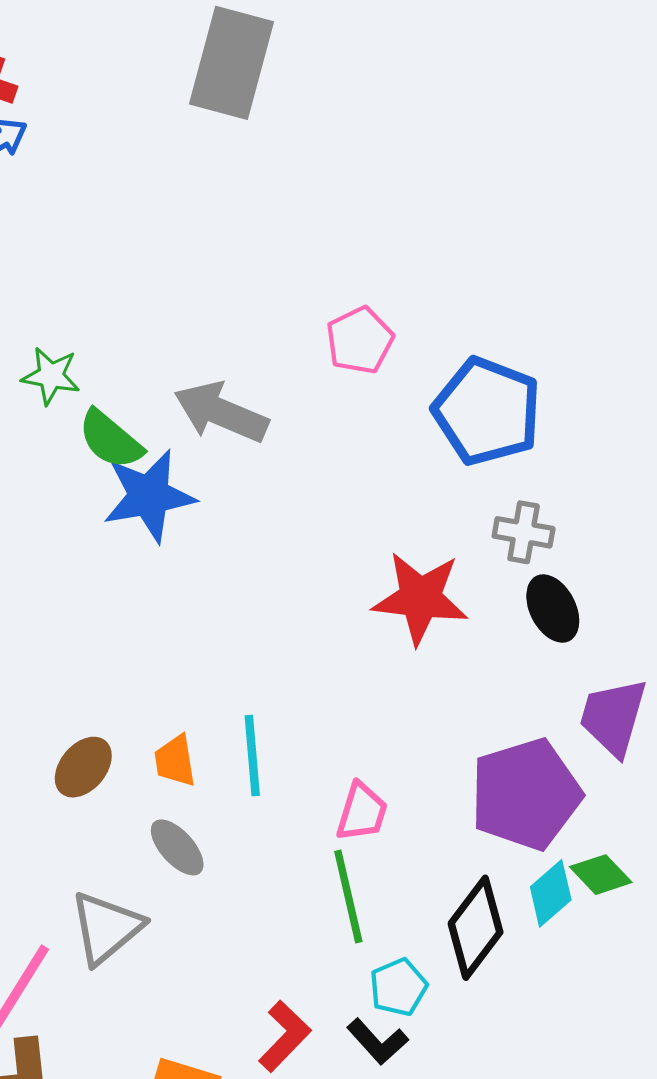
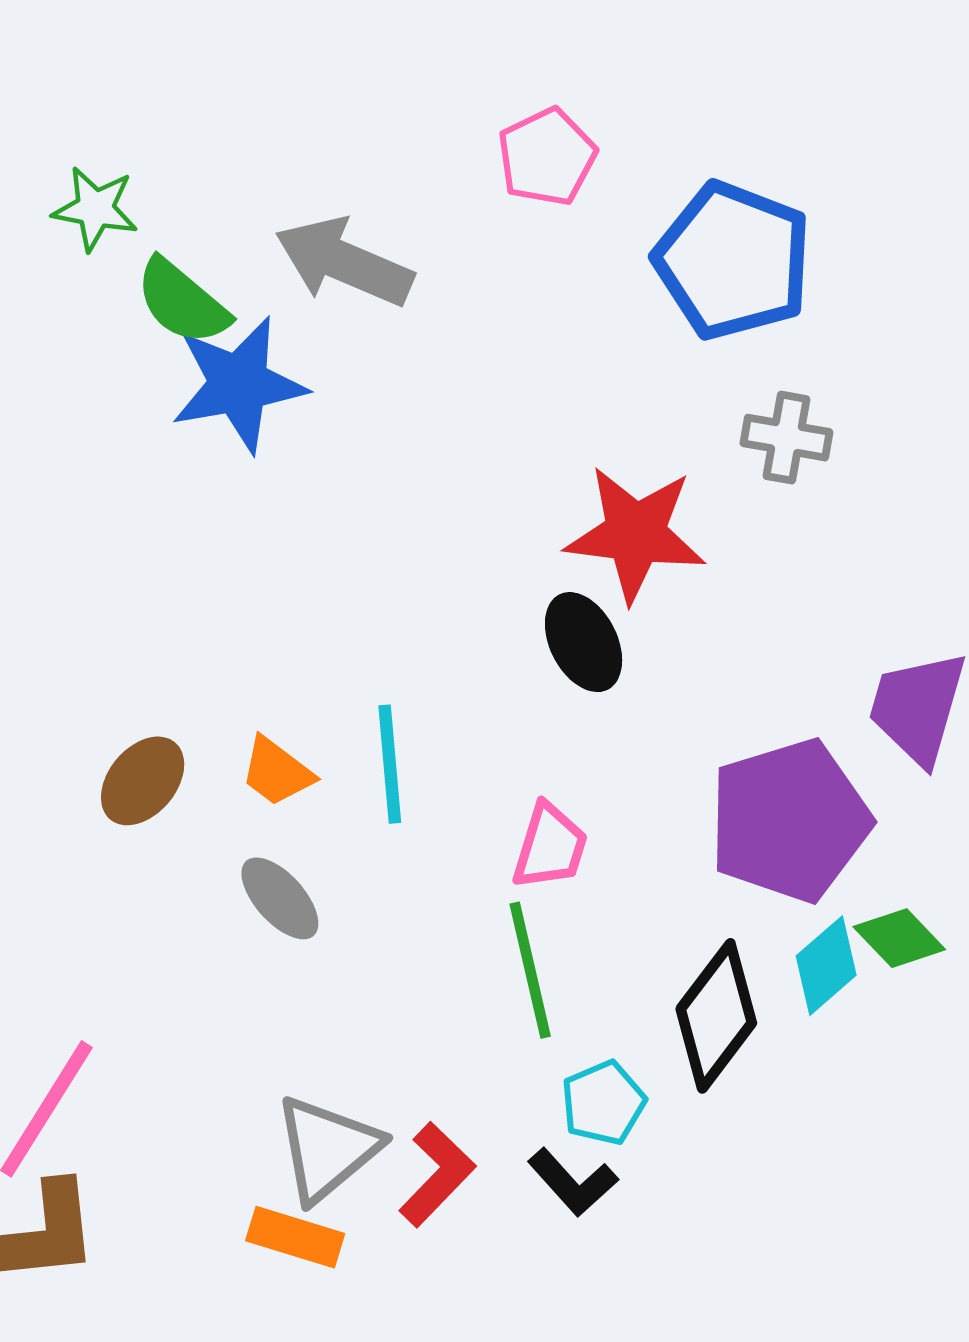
black ellipse: (553, 608) -> (584, 642), moved
orange trapezoid: (175, 761) -> (277, 772), turned -44
gray triangle: (106, 928) -> (327, 1149), moved

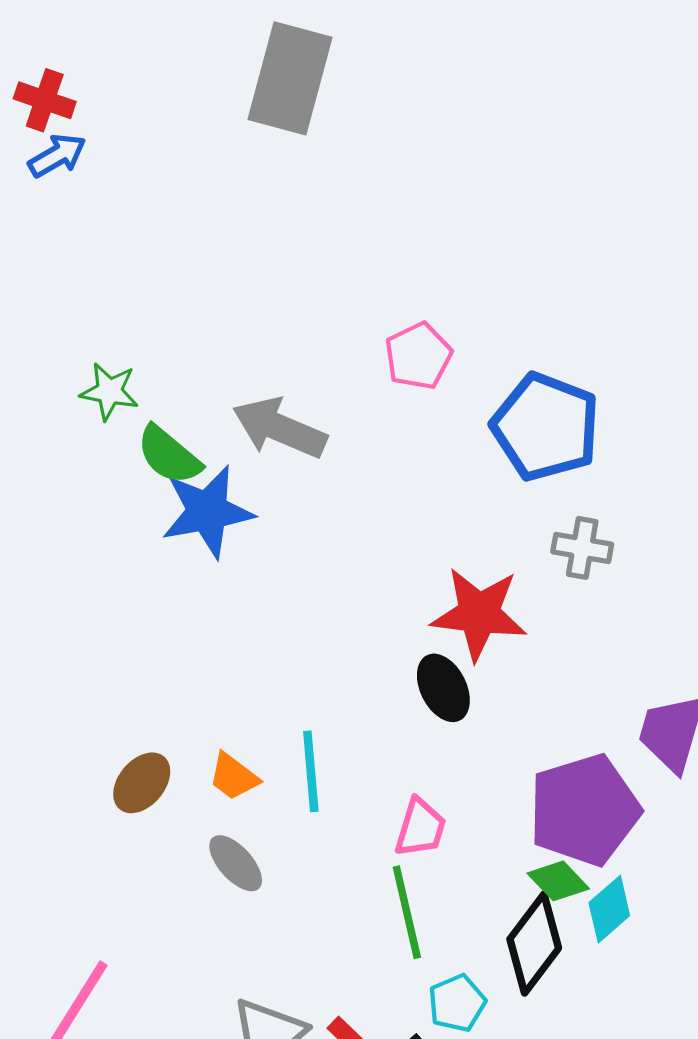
green diamond: (899, 938) -> (558, 881), moved

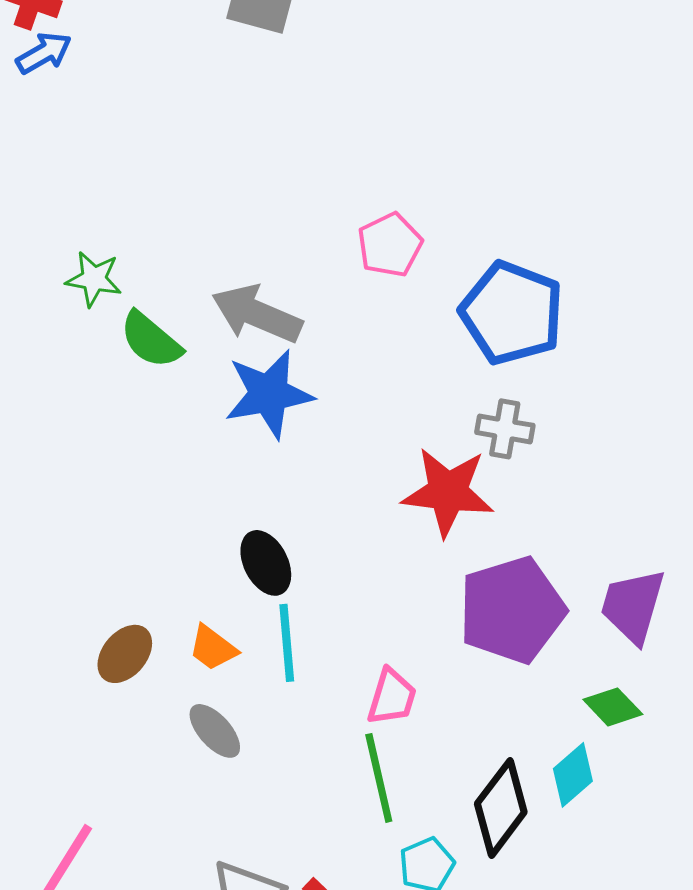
blue star: (207, 511) -> (269, 394), moved
gray cross: (582, 548) -> (505, 429), moved
black ellipse: (443, 688) -> (266, 563), moved
purple pentagon: (584, 810) -> (512, 610), moved
green diamond: (558, 881) -> (613, 707), moved

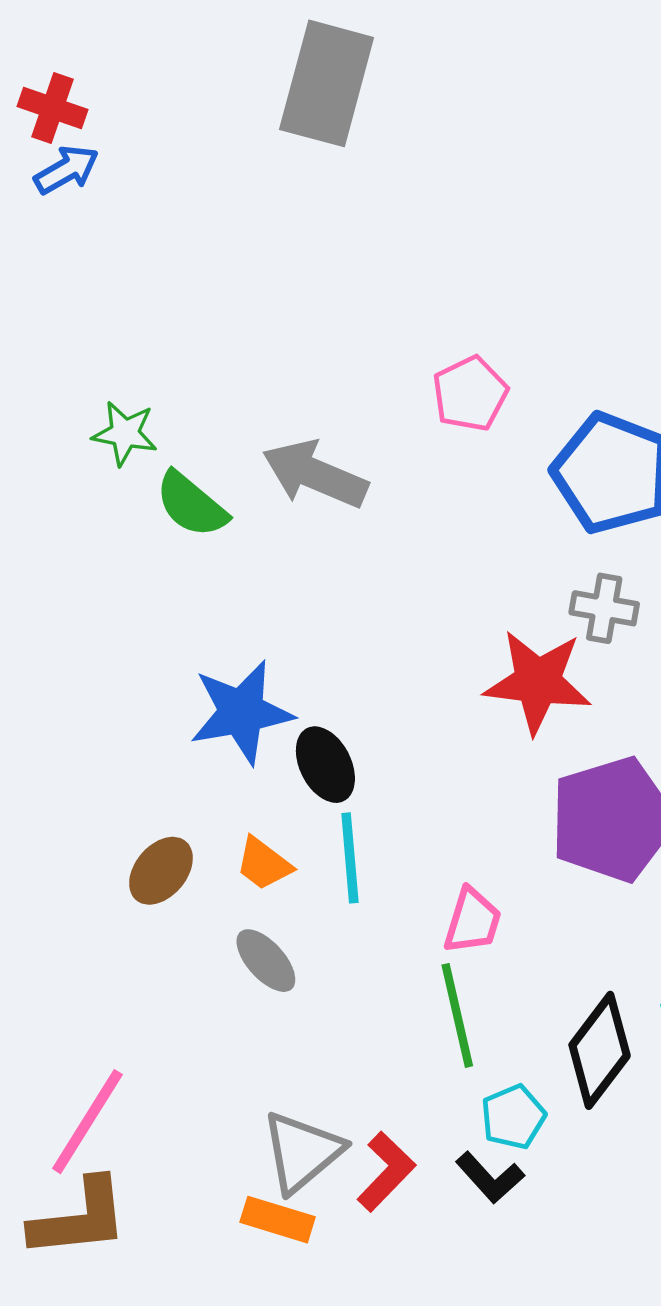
blue star: (269, 394) -> (241, 712), moved

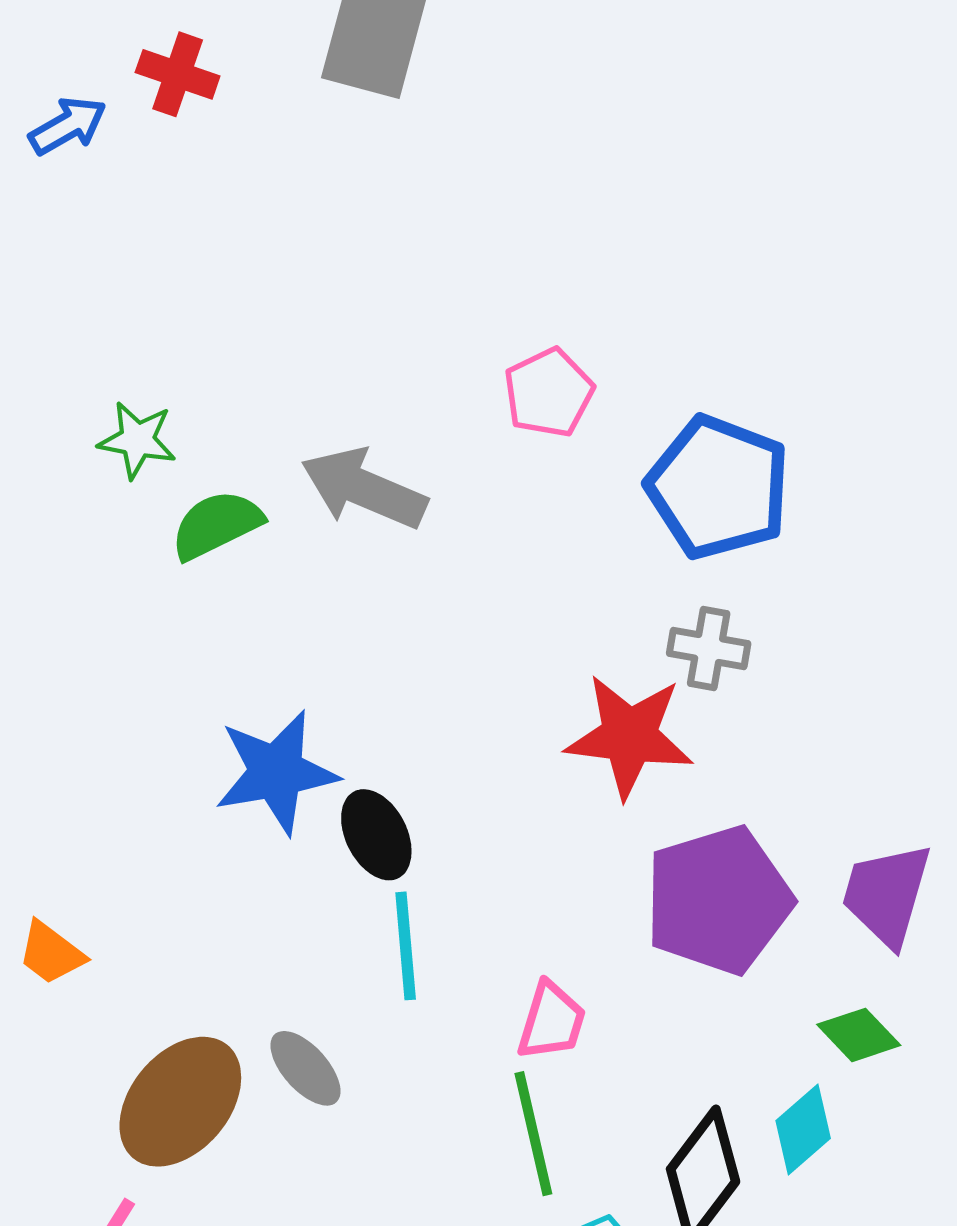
red cross: (52, 108) -> (178, 74), moved
green semicircle: (191, 505) -> (216, 525), turned 114
orange trapezoid: (264, 864) -> (51, 953), moved
brown ellipse: (161, 871) -> (180, 1102), moved, size x1.6

